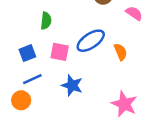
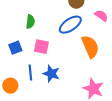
blue ellipse: (91, 41) -> (70, 25), moved
orange semicircle: (121, 52) -> (90, 47), size x1.6
blue line: (32, 79) -> (30, 73), moved, turned -70

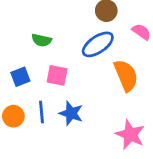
green semicircle: (30, 22) -> (42, 40), turned 96
orange circle: (10, 86) -> (13, 116), moved

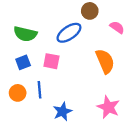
green semicircle: (42, 40) -> (25, 34), moved, size x1.5
blue ellipse: (98, 44) -> (69, 33), moved
blue star: (71, 113) -> (62, 112), moved, turned 30

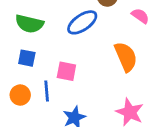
pink square: (51, 61) -> (66, 71), moved
blue square: (23, 62) -> (27, 58), turned 32

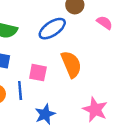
orange semicircle: (126, 57) -> (71, 64), moved

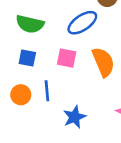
pink square: (38, 73) -> (67, 58), moved

